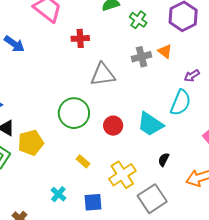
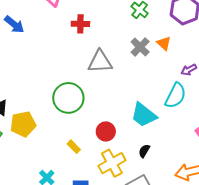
gray cross: (142, 57) -> (140, 47), turned -36
red circle: (113, 126) -> (106, 131), moved
black semicircle: (164, 160) -> (144, 151), moved

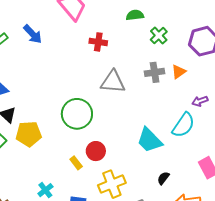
orange triangle: (164, 43) -> (179, 72), turned 35
gray cross: (140, 47) -> (155, 72), turned 30
red circle: (106, 131) -> (96, 151), moved
black semicircle: (144, 151) -> (163, 178), moved

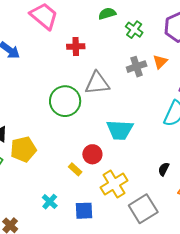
green circle: (77, 114) -> (65, 101), moved
cyan trapezoid: (150, 140) -> (120, 130), moved, turned -32

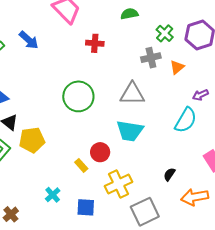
green cross: (134, 30) -> (165, 33), moved
gray cross: (137, 67) -> (151, 58), moved
gray triangle: (97, 83) -> (132, 94), moved

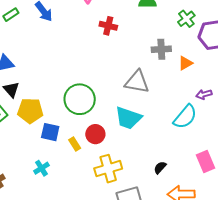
green cross: (165, 33) -> (186, 19), moved
green circle: (78, 96) -> (80, 99), moved
blue square: (86, 207) -> (50, 132), moved

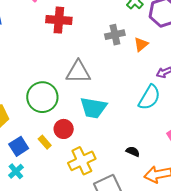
red cross: (108, 26) -> (59, 20), size x1.4
gray triangle: (137, 82) -> (78, 72), moved
blue square: (50, 132) -> (19, 146), moved, turned -36
black semicircle: (160, 168) -> (133, 152), turned 80

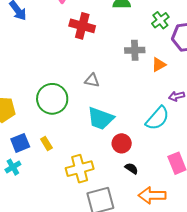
gray triangle: (78, 72) -> (92, 80), size x0.6
red circle: (64, 129) -> (122, 143), moved

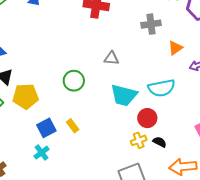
orange triangle: (159, 65) -> (175, 48), moved
green circle: (52, 99) -> (74, 81), size x0.7
cyan semicircle: (157, 118) -> (161, 88), moved, turned 44
yellow cross: (80, 169) -> (139, 140), moved, size x0.6

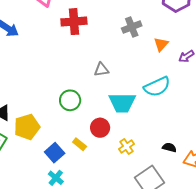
red circle: (147, 118) -> (100, 128), moved
yellow cross: (139, 140) -> (127, 147), moved
black semicircle: (160, 142) -> (169, 147), moved

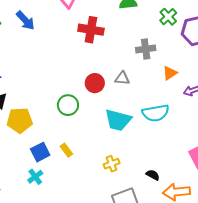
gray triangle: (101, 70) -> (122, 78), moved
red circle: (100, 128) -> (95, 83), moved

